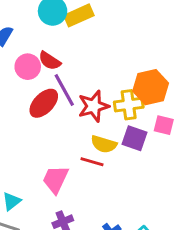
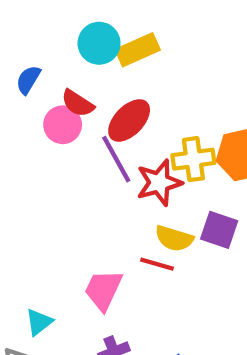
red semicircle: (50, 61) -> (78, 103), moved
red ellipse: (44, 103) -> (129, 120), moved
yellow cross: (129, 105) -> (193, 159), moved

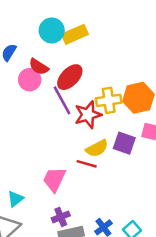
yellow semicircle: (174, 238) -> (97, 148), turned -45

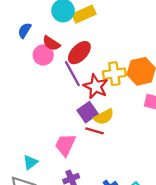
red star: (88, 115) -> (96, 86), turned -30
purple square: (124, 143) -> (88, 112), moved, turned 36

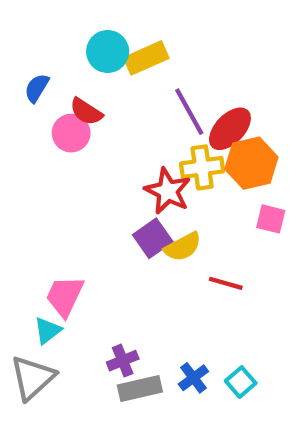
red ellipse: (79, 53) -> (230, 129), moved
purple line: (72, 74) -> (189, 112), moved
red line: (95, 131) -> (226, 283), moved
pink trapezoid: (65, 145) -> (65, 296), moved

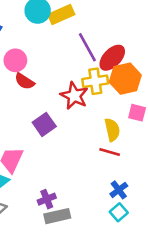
red semicircle: (86, 112) -> (25, 81), moved
purple square: (153, 238) -> (44, 124), moved
yellow semicircle: (183, 247) -> (112, 130), moved, turned -75
blue cross: (193, 378) -> (119, 190), moved

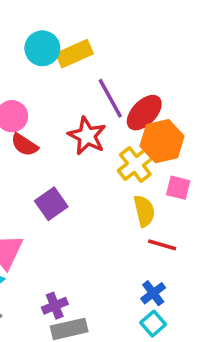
yellow cross: (95, 81) -> (135, 164), moved, turned -30
red star: (74, 96) -> (87, 136), moved
red line: (110, 152) -> (162, 245), moved

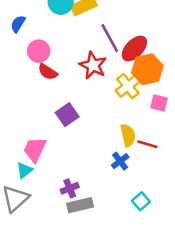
yellow semicircle: (144, 211) -> (128, 135), moved
blue cross: (153, 293) -> (120, 161), moved

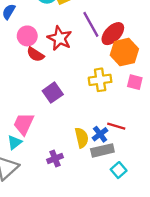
red star: (93, 65) -> (60, 38), moved
yellow cross: (128, 86) -> (100, 80), moved, turned 30
yellow semicircle: (128, 135) -> (82, 138), moved
red line: (147, 144) -> (116, 126), moved
gray rectangle: (80, 205) -> (102, 150), moved

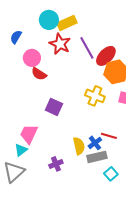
red star: (60, 38) -> (60, 44), moved
yellow cross: (100, 80) -> (95, 96), turned 30
purple square: (53, 93) -> (54, 107), turned -30

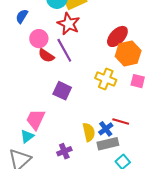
purple line: (87, 48) -> (64, 50), moved

